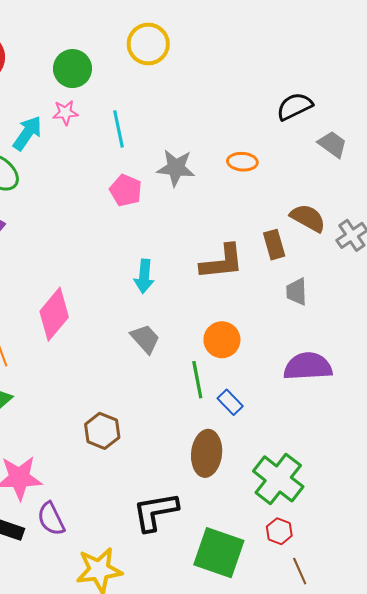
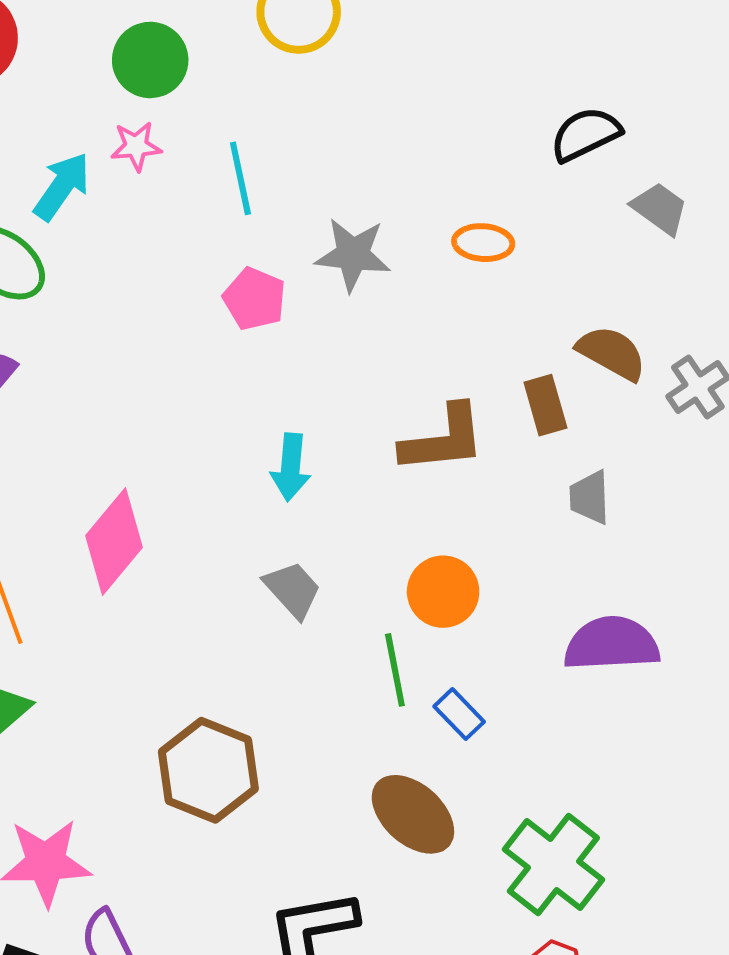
brown hexagon: (102, 431) -> (208, 770), size x1.4
brown ellipse: (207, 453) -> (413, 814), turned -54

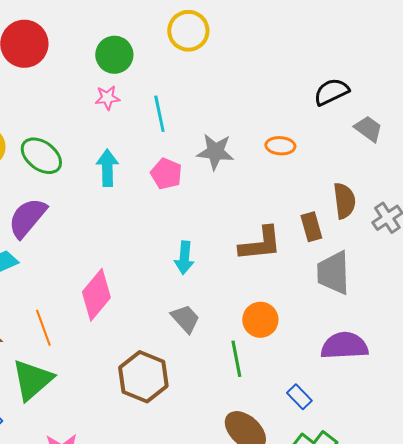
cyan arrow: (62, 186) -> (107, 168), moved, turned -36
brown semicircle: (612, 353) -> (344, 201), turned 54
gray trapezoid: (590, 497) -> (333, 273), size x1.6
blue rectangle: (459, 714) -> (299, 397), moved
brown hexagon: (208, 770) -> (143, 377), moved

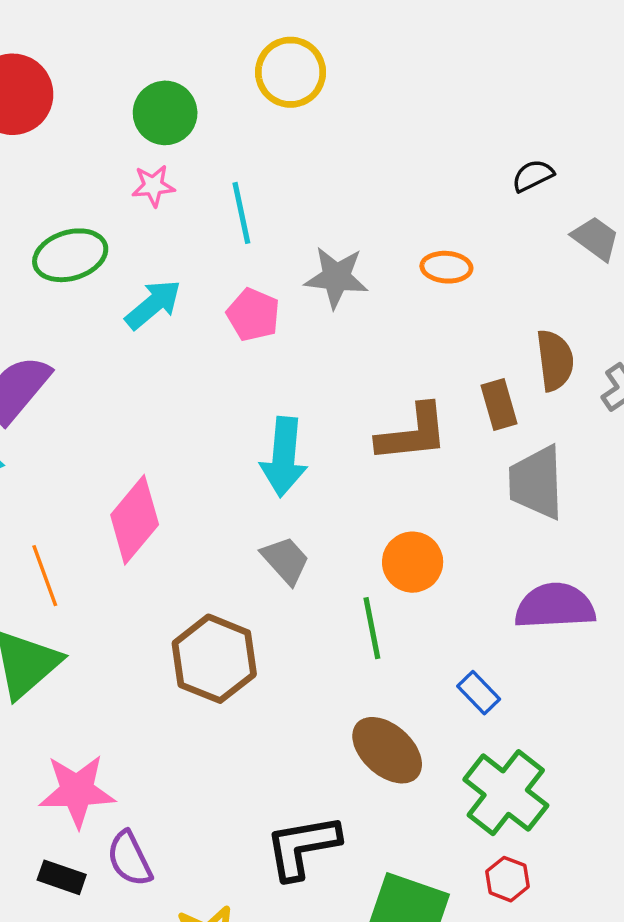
black semicircle: (331, 92) -> (533, 176), size x0.7
green ellipse: (41, 156) -> (70, 255), moved, turned -54
cyan arrow: (107, 168) -> (153, 304), turned 51
cyan arrow: (184, 258) -> (284, 457), size x1.4

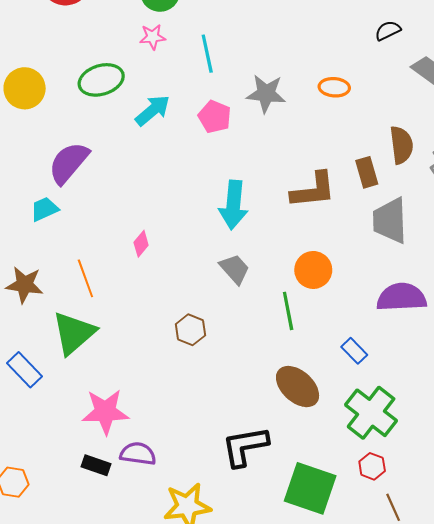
pink diamond: (135, 520) -> (141, 244), size x0.5
brown hexagon: (214, 659) -> (190, 330), size x0.6
purple semicircle: (130, 859) -> (138, 454), turned 124

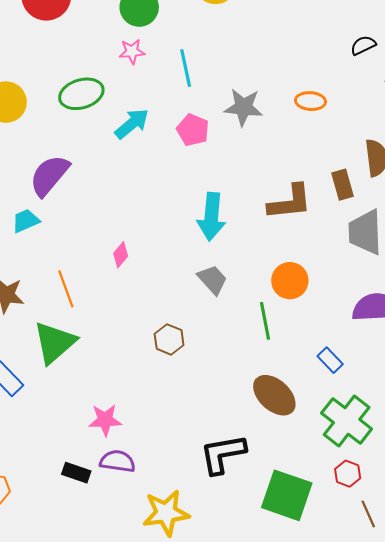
pink star: (105, 412) -> (105, 420), moved, size x0.7

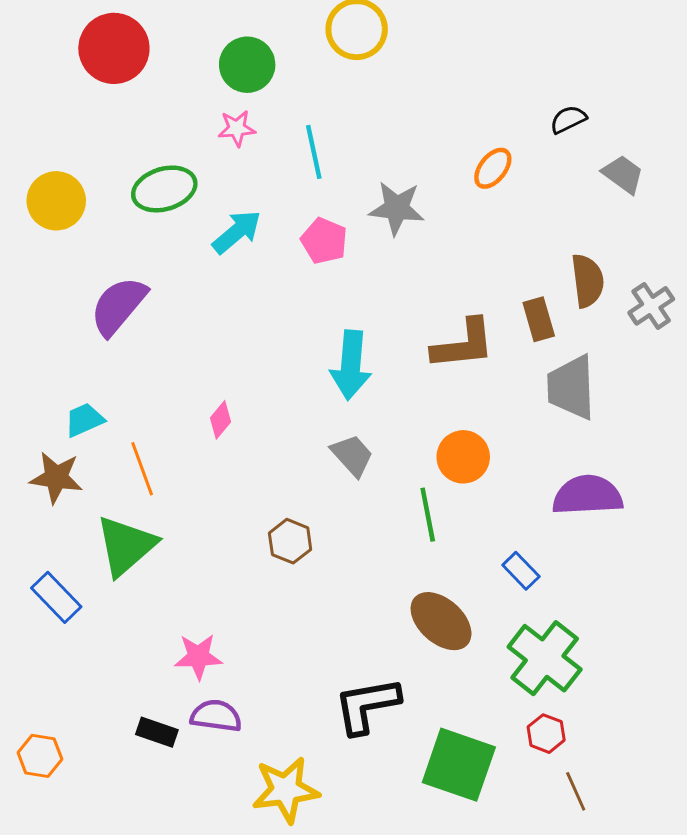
orange ellipse: (310, 101) -> (493, 168), moved, turned -56
cyan trapezoid: (26, 221) -> (84, 420), moved

